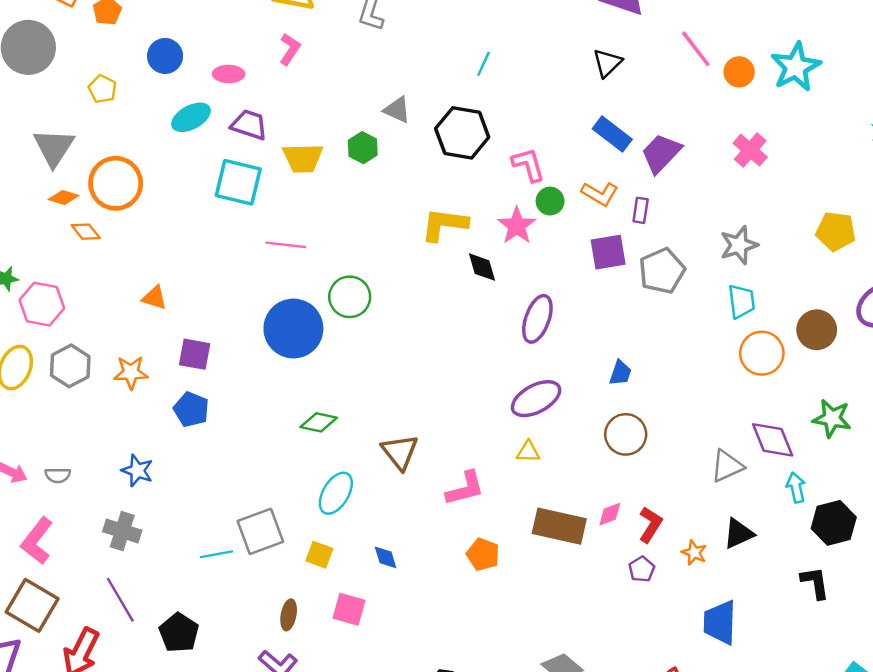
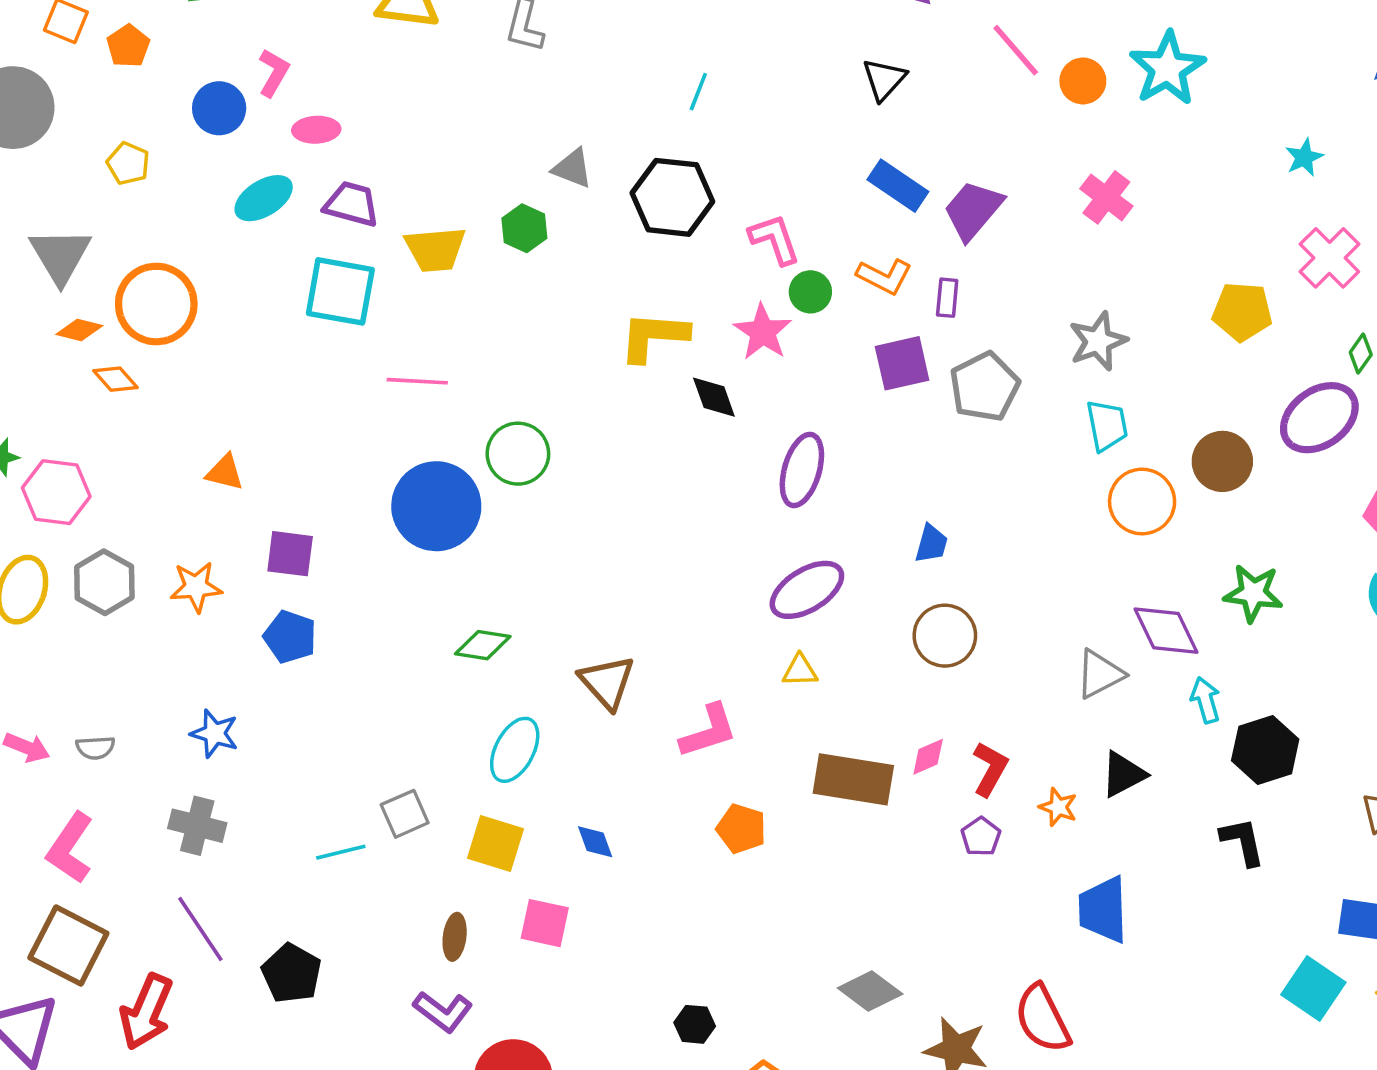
pink L-shape: (290, 49) -> (274, 73), moved
gray square: (260, 531) -> (405, 814), size x0.7
yellow square: (319, 555) -> (495, 844), size x1.4

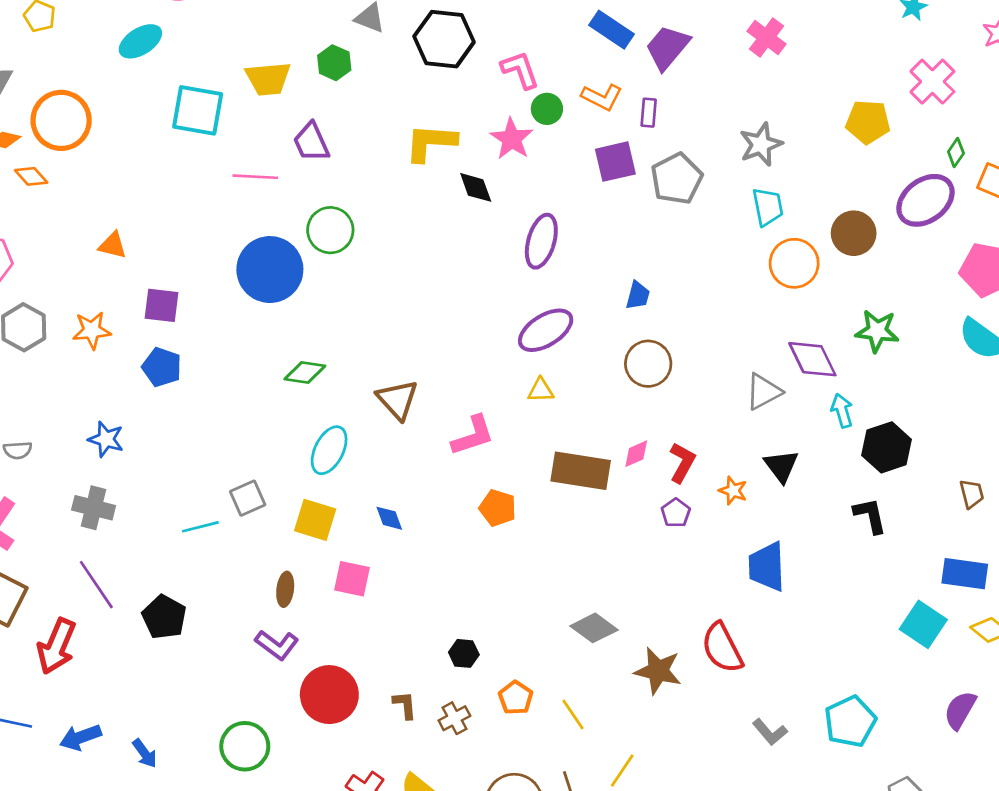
purple trapezoid: (352, 204) -> (311, 142), moved, turned -129
black triangle: (1123, 774) -> (781, 466), turned -39

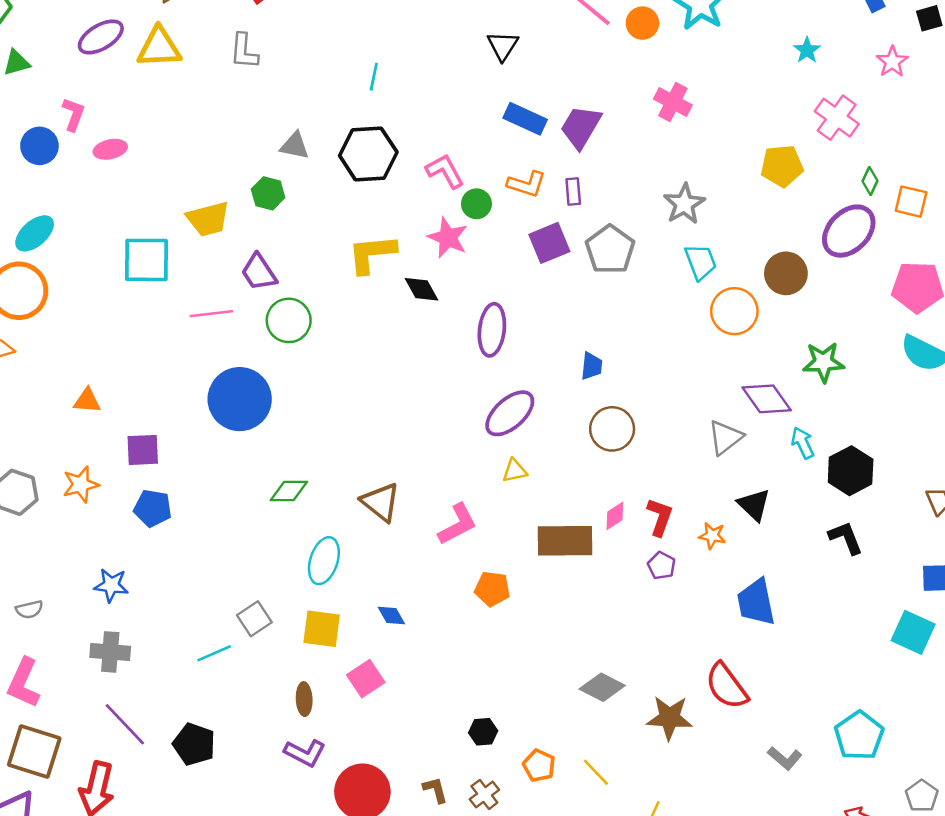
cyan ellipse: (140, 41) -> (35, 233), moved
green circle: (330, 230) -> (289, 320), moved
pink square: (352, 579) -> (366, 679), turned -36

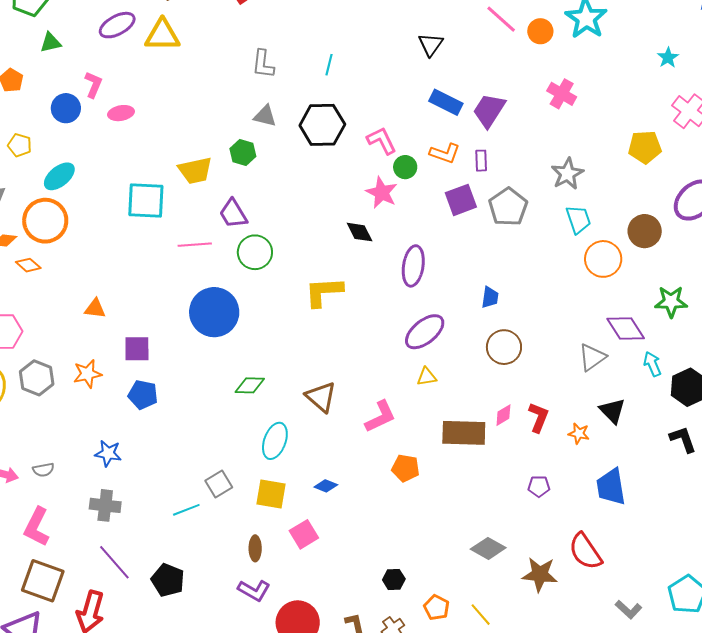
gray L-shape: (244, 51) -> (263, 64), moved
yellow L-shape: (372, 254) -> (324, 292), moved
purple pentagon: (661, 566) -> (539, 486), moved, turned -30
blue diamond: (391, 616) -> (326, 486), turned -40

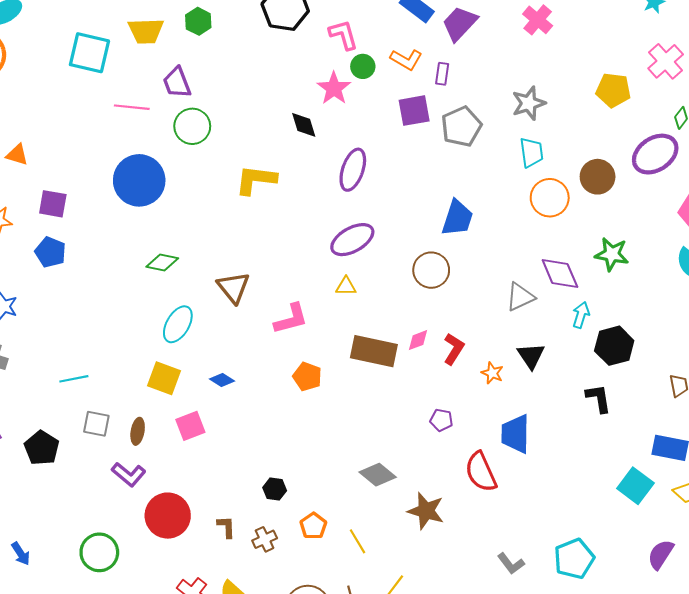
blue trapezoid: (490, 297) -> (457, 218), moved, size x1.6
cyan arrow: (652, 364) -> (581, 315), turned 30
gray square: (219, 484) -> (96, 424), moved, turned 32
red semicircle: (585, 551) -> (481, 472), moved

